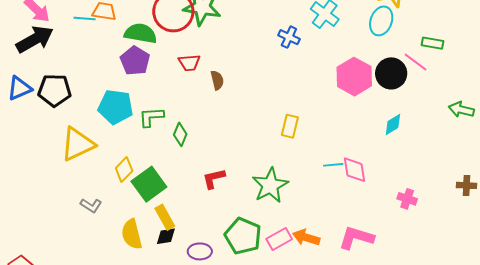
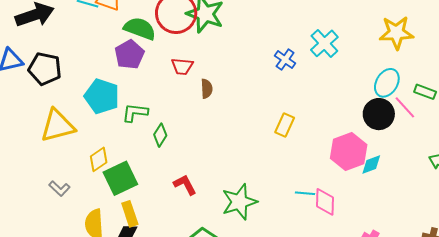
cyan ellipse: (381, 21) -> (387, 83), moved
pink hexagon: (354, 77) -> (349, 151), moved
yellow rectangle: (290, 126) -> (285, 125), moved
red L-shape: (214, 179) -> (185, 185), turned 65

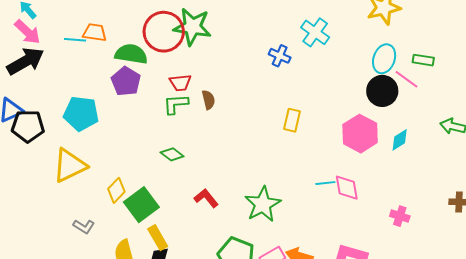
black pentagon: (45, 69) -> (28, 126), moved
cyan pentagon: (102, 96) -> (81, 113), moved
green L-shape: (135, 113) -> (176, 104), moved
green diamond: (160, 135) -> (172, 154), turned -75
cyan diamond: (371, 165) -> (400, 140), moved

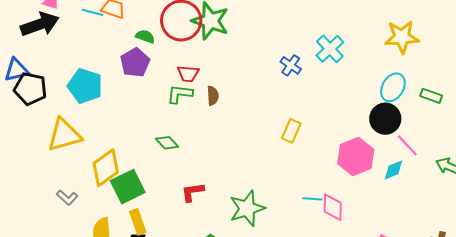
green semicircle: (131, 54) -> (145, 37), size x0.6
pink line: (407, 79) -> (407, 145), moved
yellow diamond: (116, 190) -> (106, 168), size x1.5
red L-shape: (206, 198) -> (193, 192), turned -70

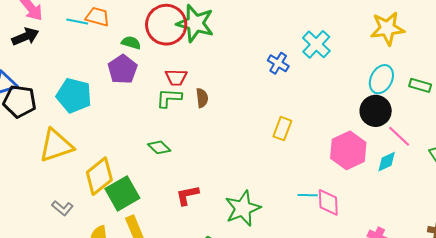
black arrow: (40, 24) -> (25, 37), size x0.7

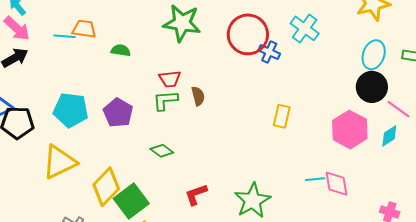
red circle: (166, 25) -> (248, 34), moved
purple pentagon: (123, 69) -> (118, 113), moved

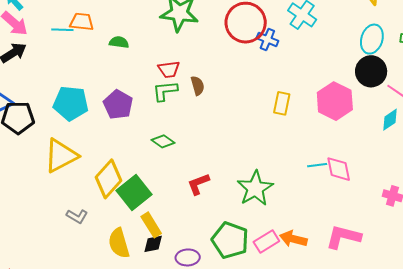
pink hexagon: (350, 130) -> (335, 101), moved

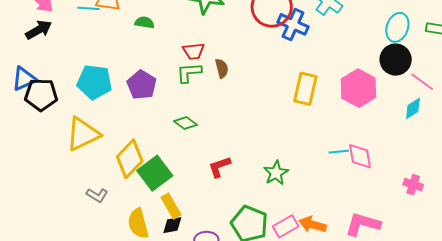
blue cross: (267, 39) -> (293, 24), size x1.4
yellow rectangle: (282, 103) -> (305, 89), size x1.4
green star: (255, 188) -> (276, 173), size x0.7

